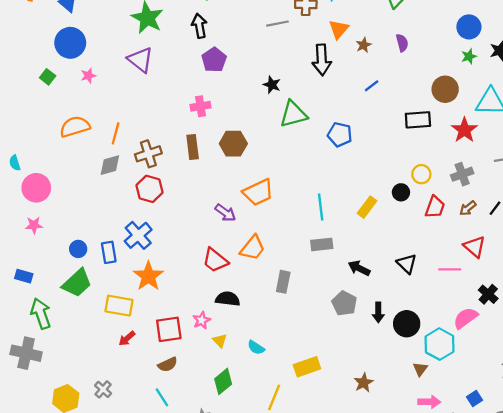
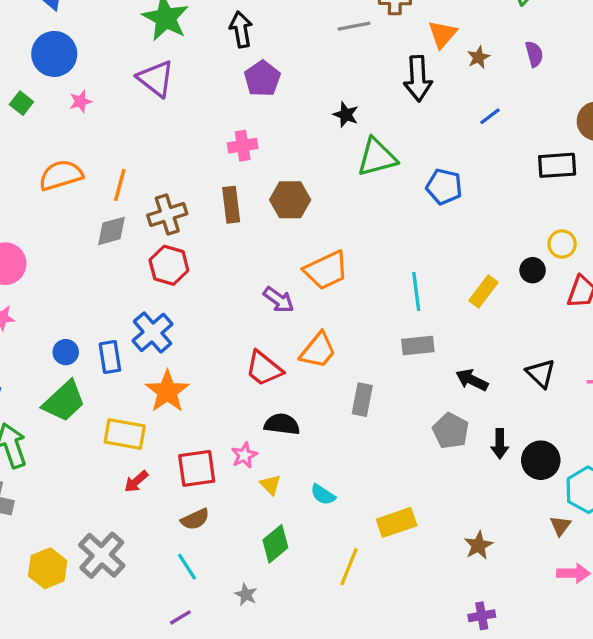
gray cross: (103, 389) -> (102, 555), size x1.8

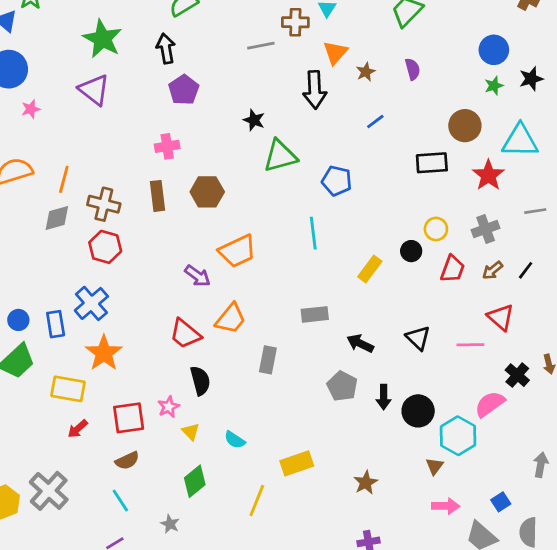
brown cross: (167, 214) -> (104, 204), turned 32
cyan line: (416, 291) -> (313, 233), moved
black semicircle: (282, 424) -> (200, 381), turned 68

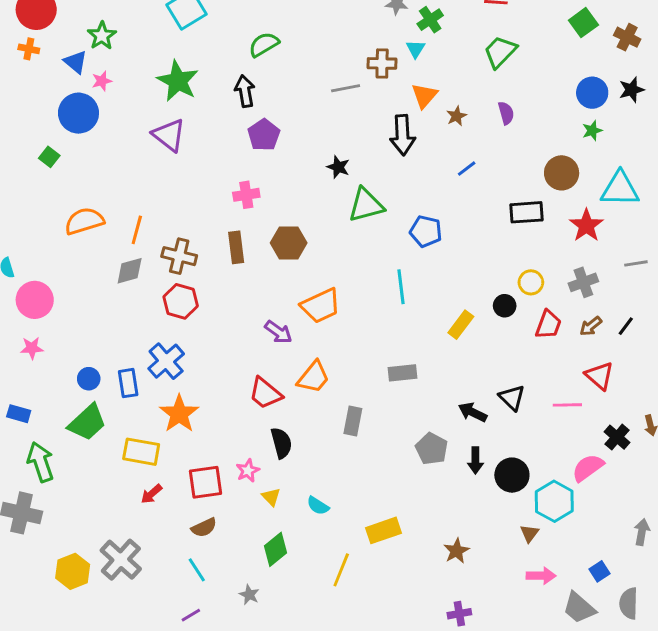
black star: (531, 79) -> (632, 90), moved
pink star: (31, 109) -> (102, 81), moved
black arrow: (360, 343) -> (473, 412), moved

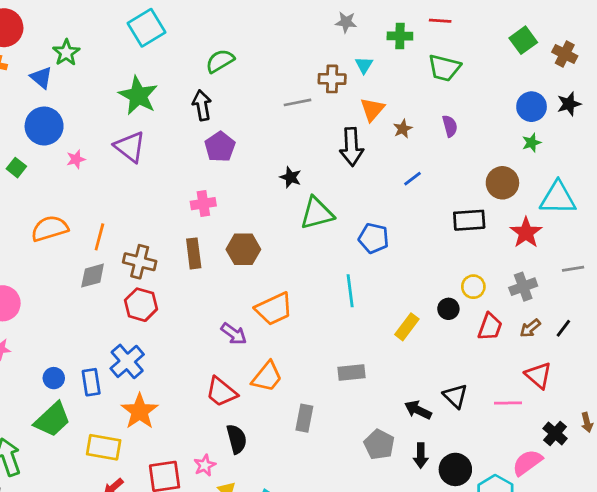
green cross: (430, 20) -> (400, 36), moved, turned 35
green trapezoid: (500, 52) -> (444, 68), turned -120
pink star: (102, 81) -> (76, 159), moved

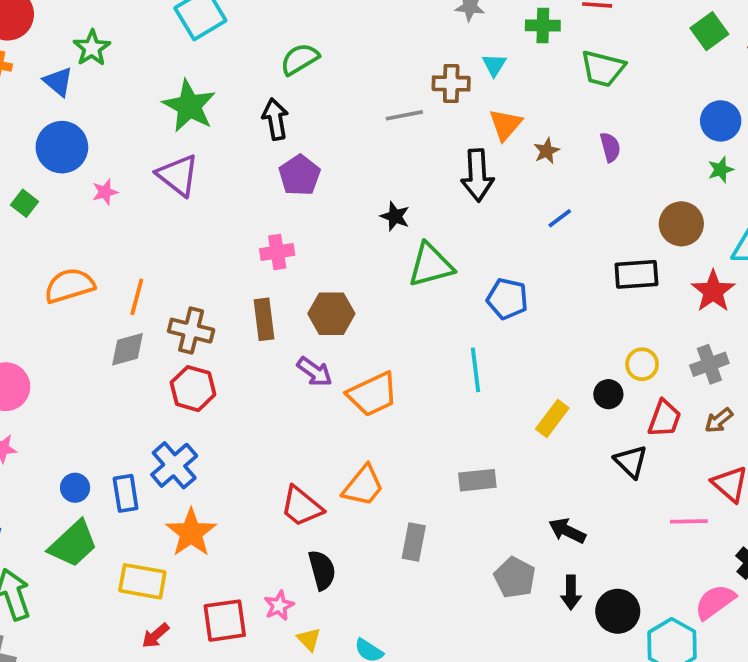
purple arrow: (234, 334) -> (315, 372), moved
black triangle: (455, 396) -> (631, 462), moved

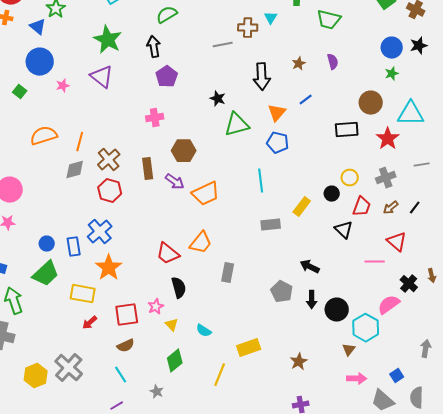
orange triangle: (505, 125) -> (277, 113), moved
brown rectangle: (264, 319) -> (148, 169), moved
brown cross: (191, 331) -> (109, 160), turned 35
gray rectangle: (477, 480) -> (271, 225), moved

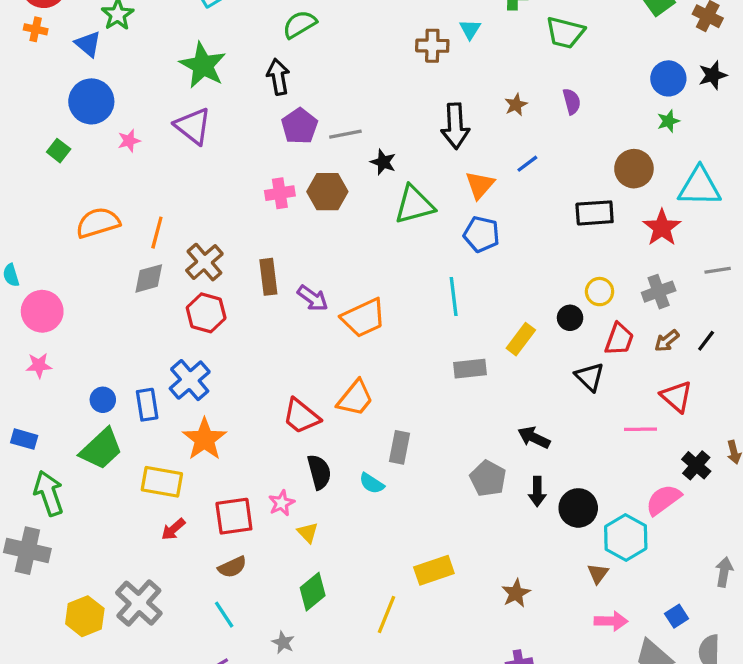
gray line: (223, 45) -> (345, 134), moved
brown hexagon: (184, 151) -> (327, 192), moved
cyan semicircle: (204, 331) -> (372, 483), moved

